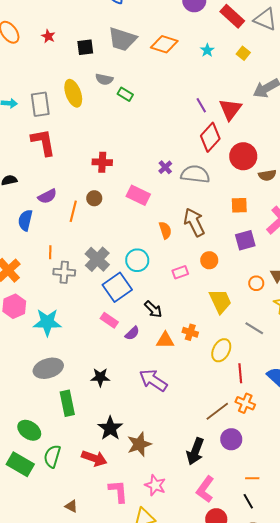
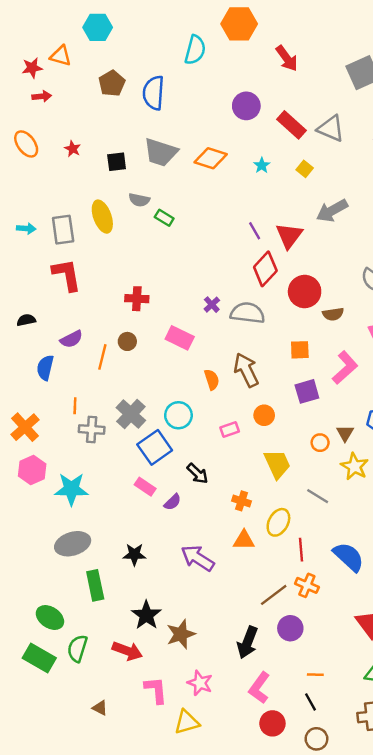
orange triangle: (165, 340) -> (244, 540), moved

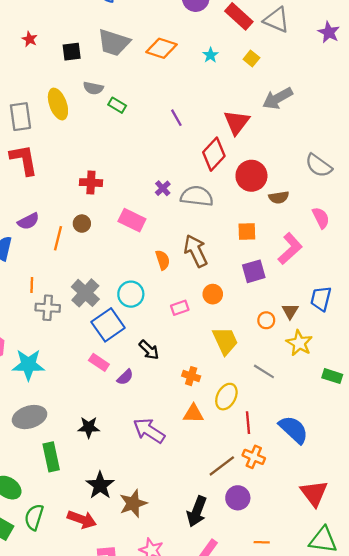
purple line: (255, 231) -> (176, 118), moved

